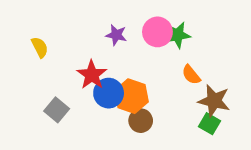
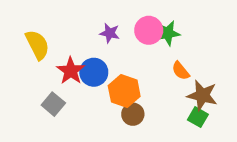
yellow semicircle: (40, 47) -> (37, 45), size x1.5
red star: (92, 75) -> (71, 71), moved
blue circle: (109, 93) -> (94, 72), moved

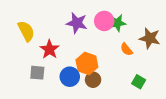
purple star: (110, 33) -> (77, 23), size x1.5
blue circle: (94, 72) -> (70, 77), moved
brown star: (202, 95) -> (150, 38), moved
gray square: (53, 104) -> (37, 73), turned -35

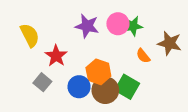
gray square: (37, 73) -> (42, 82), turned 35
brown circle: (93, 80) -> (105, 90), size x1.5
green square: (139, 82) -> (127, 87), moved, size x1.5

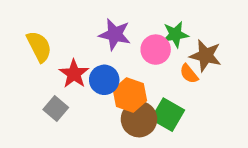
pink circle: (118, 24) -> (156, 50), moved
brown star: (169, 43) -> (206, 56), moved
blue circle: (79, 87) -> (104, 80), moved

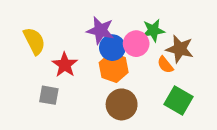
blue circle: (104, 80) -> (112, 48), moved
orange hexagon: (130, 95) -> (114, 67), moved
gray square: (56, 109) -> (49, 95), turned -30
green square: (168, 115) -> (178, 100), moved

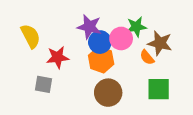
red star: (65, 65) -> (58, 57), turned 30
green square: (178, 100) -> (159, 89), turned -30

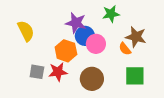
green star: (136, 27) -> (111, 14), moved
pink circle: (121, 38) -> (96, 44), moved
red star: (58, 57) -> (58, 72), moved
orange hexagon: (101, 60) -> (66, 51), moved

